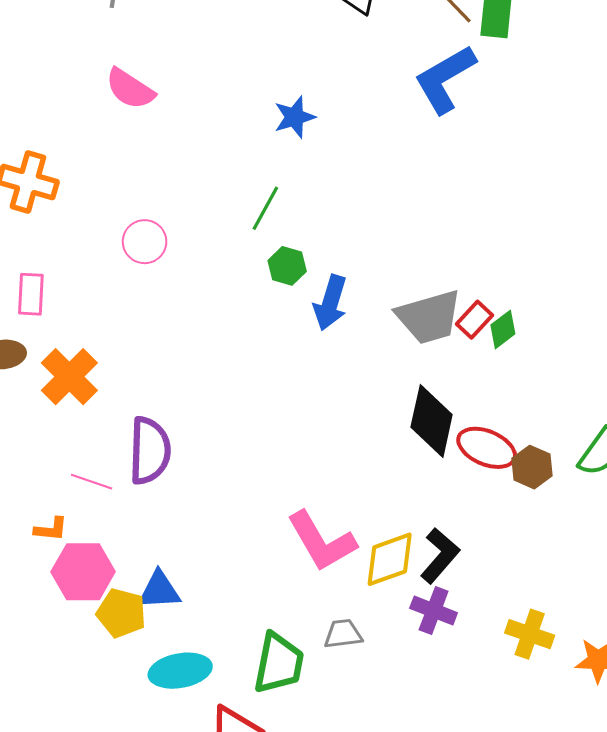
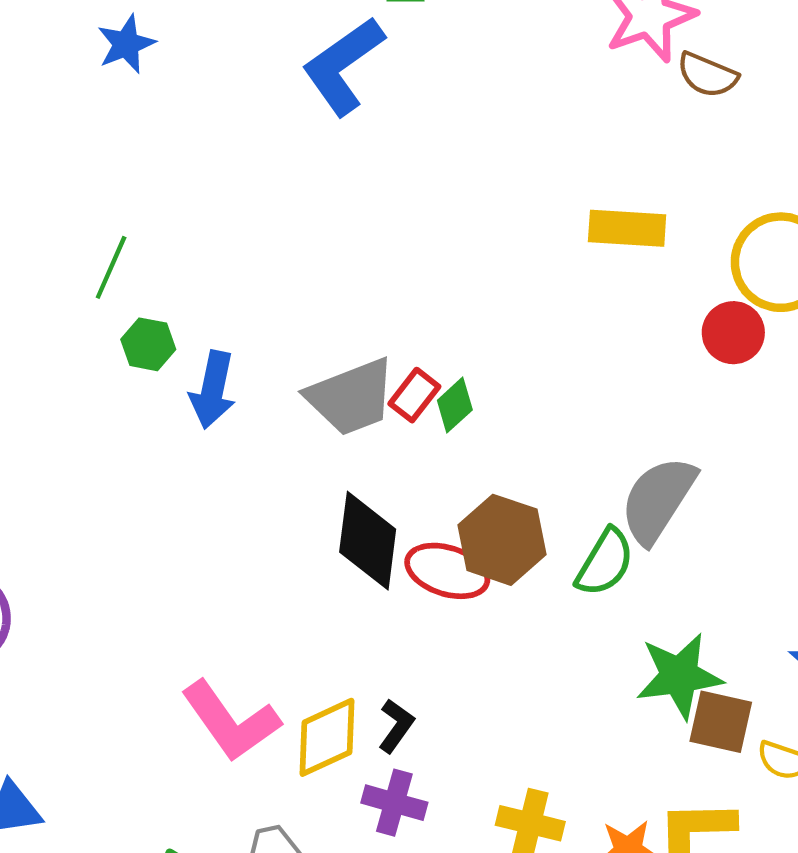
blue star: (294, 117) -> (126, 44), moved
brown hexagon: (532, 467) -> (502, 540), moved, size x1.5
black L-shape: (440, 556) -> (396, 726), size x0.7

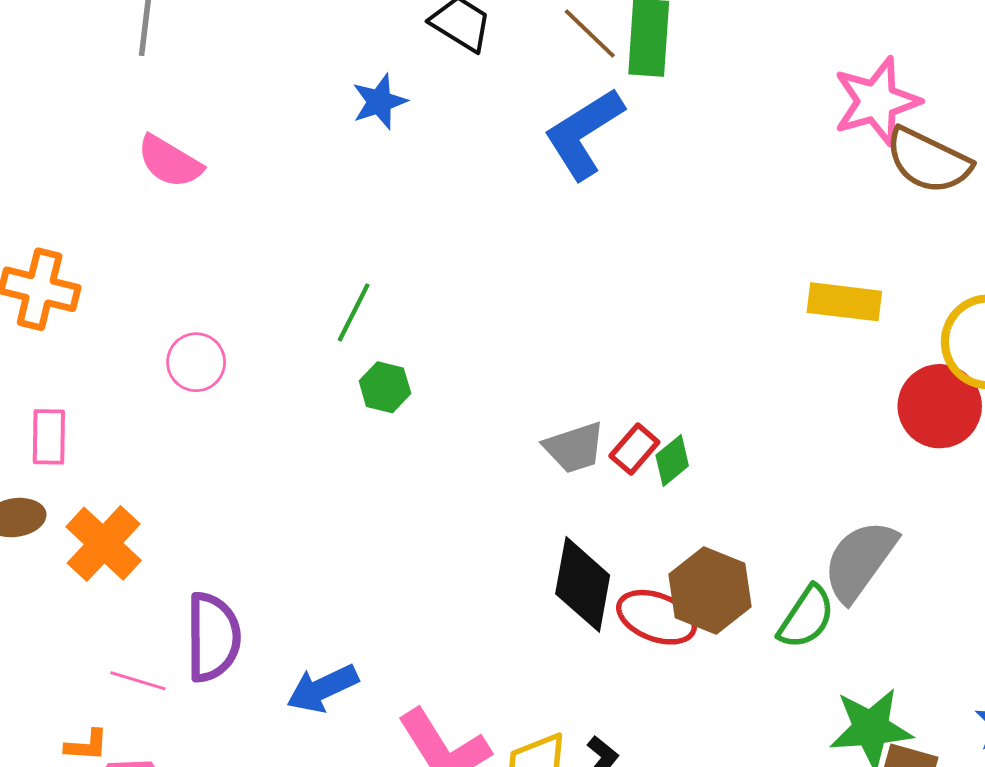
brown semicircle: (707, 75) -> (928, 161), size x1.5
red circle: (733, 333) -> (940, 406), size x1.4
blue arrow: (213, 390) -> (322, 688), moved, turned 50
gray trapezoid: (351, 397) -> (574, 448), size x0.7

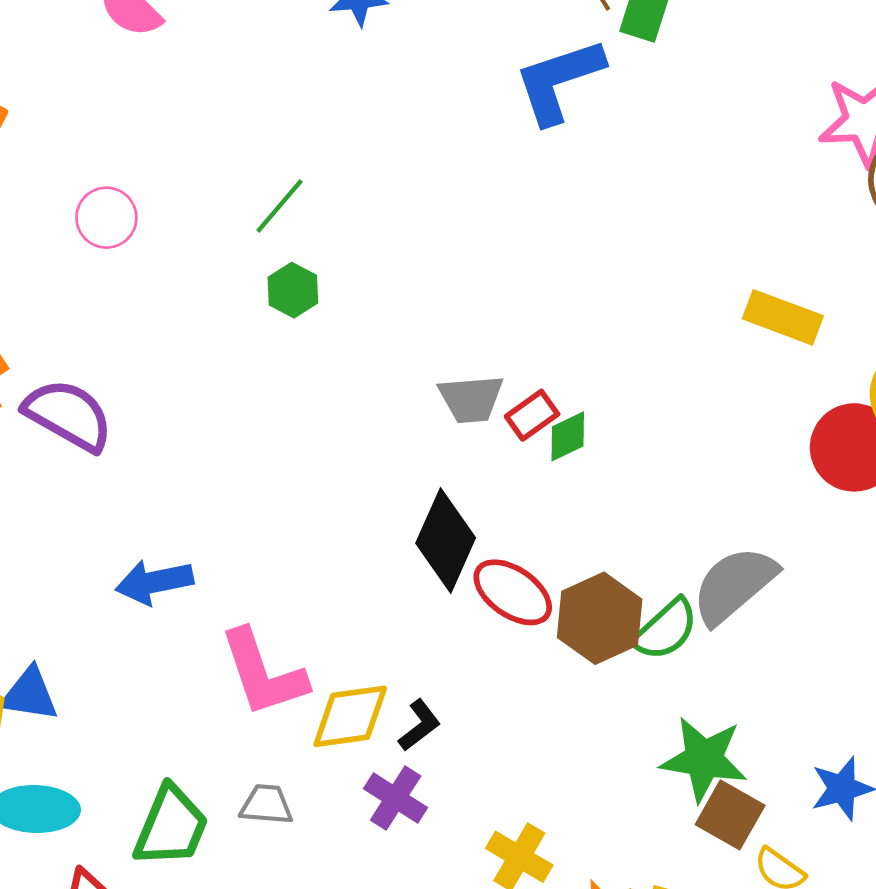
brown hexagon: (710, 591) -> (600, 618), moved
purple semicircle: (213, 637) -> (68, 415), moved, turned -74

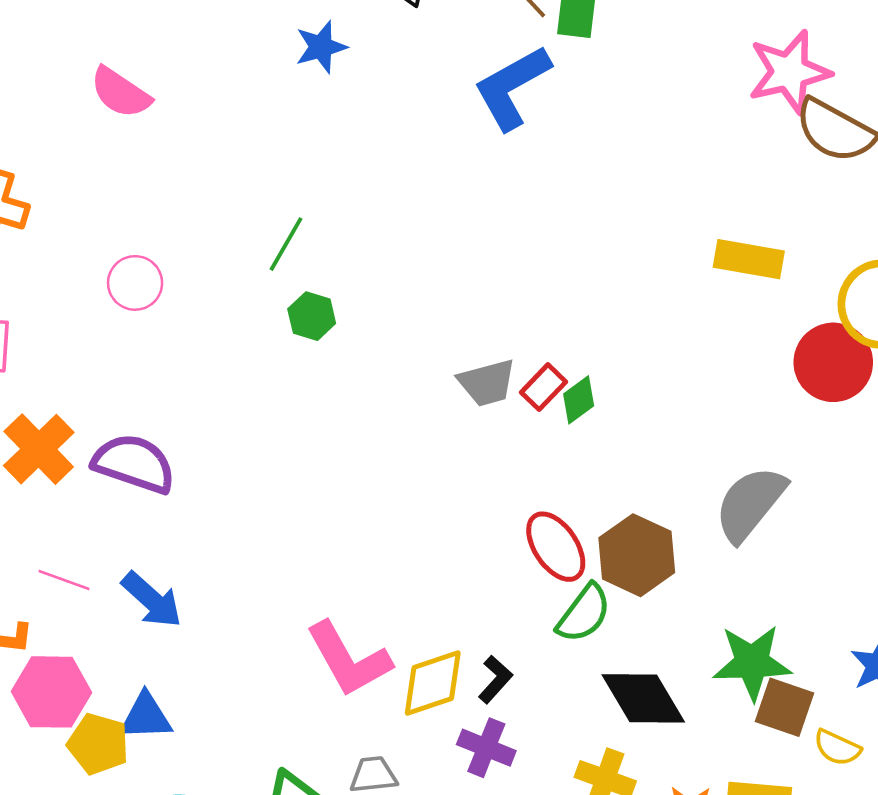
black diamond: (446, 541) -> (643, 698), moved, turned -44
blue arrow: (154, 582) -> (152, 600), moved, turned -116
red ellipse: (513, 592) -> (556, 547), turned 32
green semicircle: (666, 630) -> (584, 613), moved

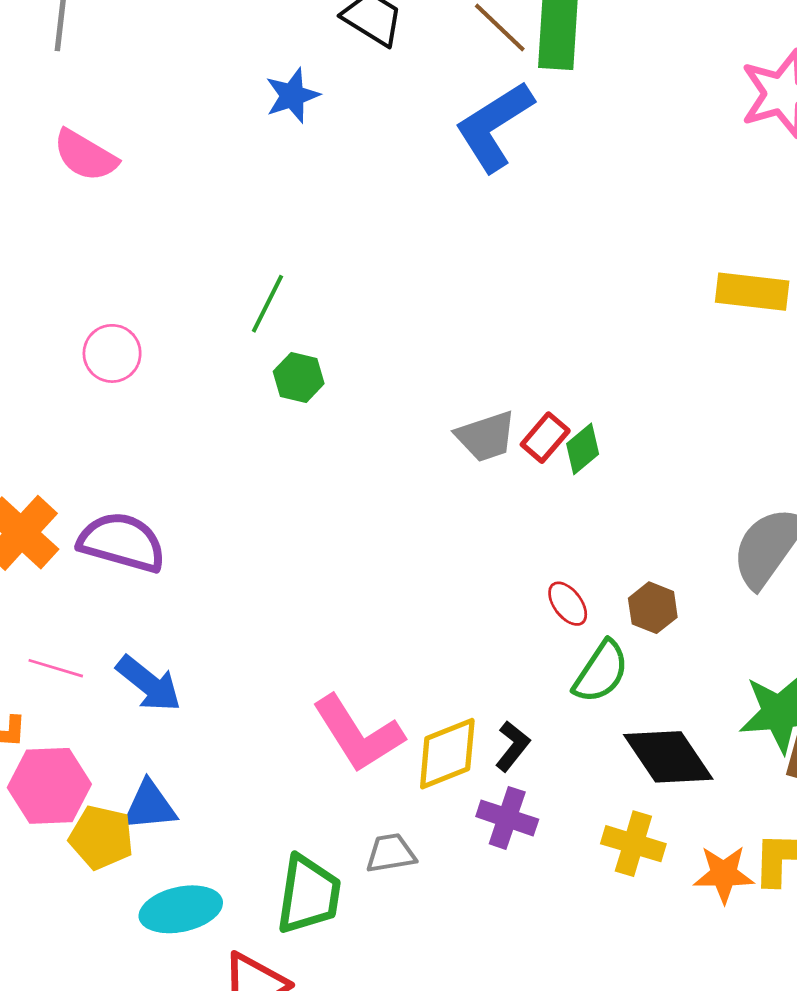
red ellipse: (556, 547) -> (568, 604), size x0.6
brown hexagon: (637, 555) -> (653, 608), size x0.6

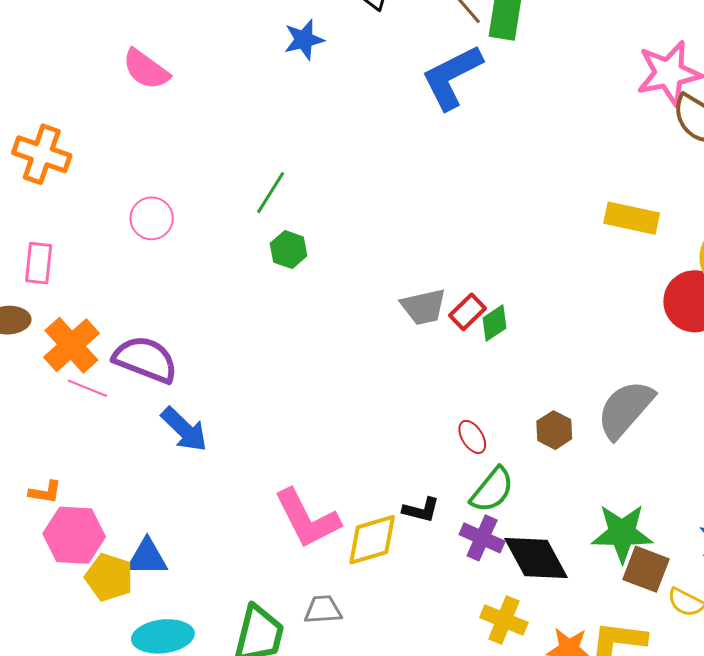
brown hexagon: (653, 608) -> (554, 430), moved
pink line: (56, 668) -> (87, 388), moved
blue arrow: (149, 684) -> (184, 429), moved
black L-shape: (512, 746) -> (421, 510), moved, turned 60
purple cross: (507, 818) -> (482, 538), moved

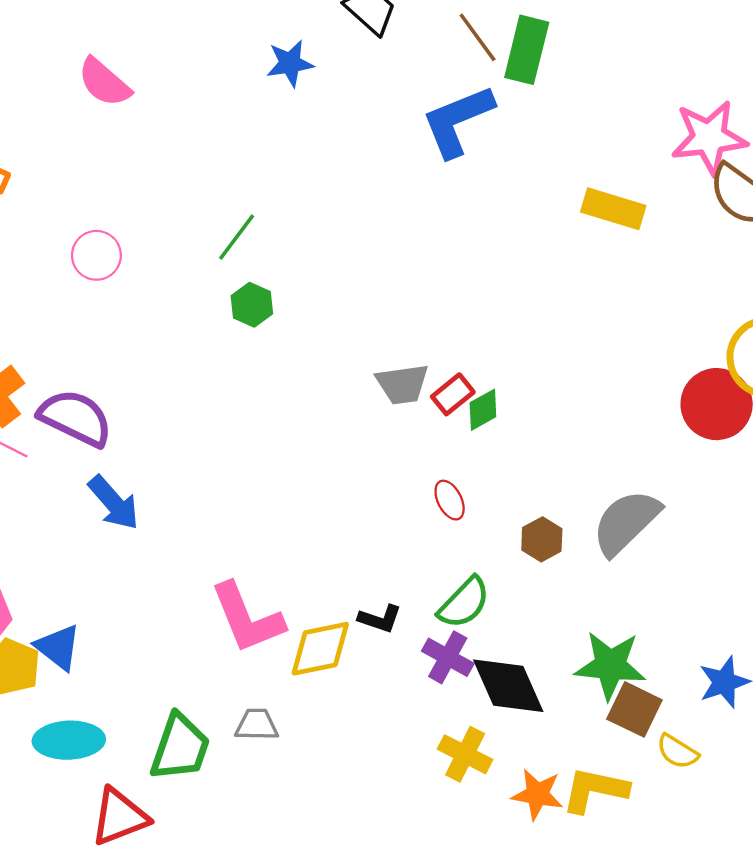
yellow rectangle: (632, 218) -> (613, 209), moved
red ellipse: (472, 437) -> (450, 500), moved
blue triangle: (147, 557) -> (58, 647), turned 33

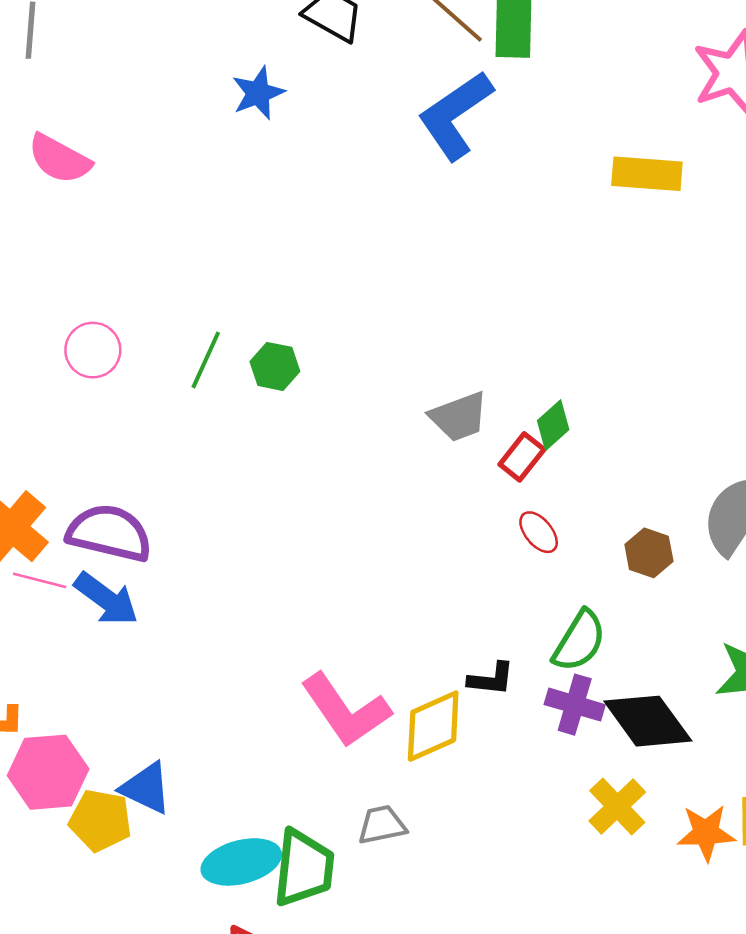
green line: (237, 237) -> (206, 360), moved
red rectangle: (453, 394) -> (522, 457), moved
blue arrow: (114, 503) -> (106, 599), moved
cyan ellipse: (69, 740) -> (241, 862), moved
yellow cross: (465, 754) -> (617, 807), turned 32

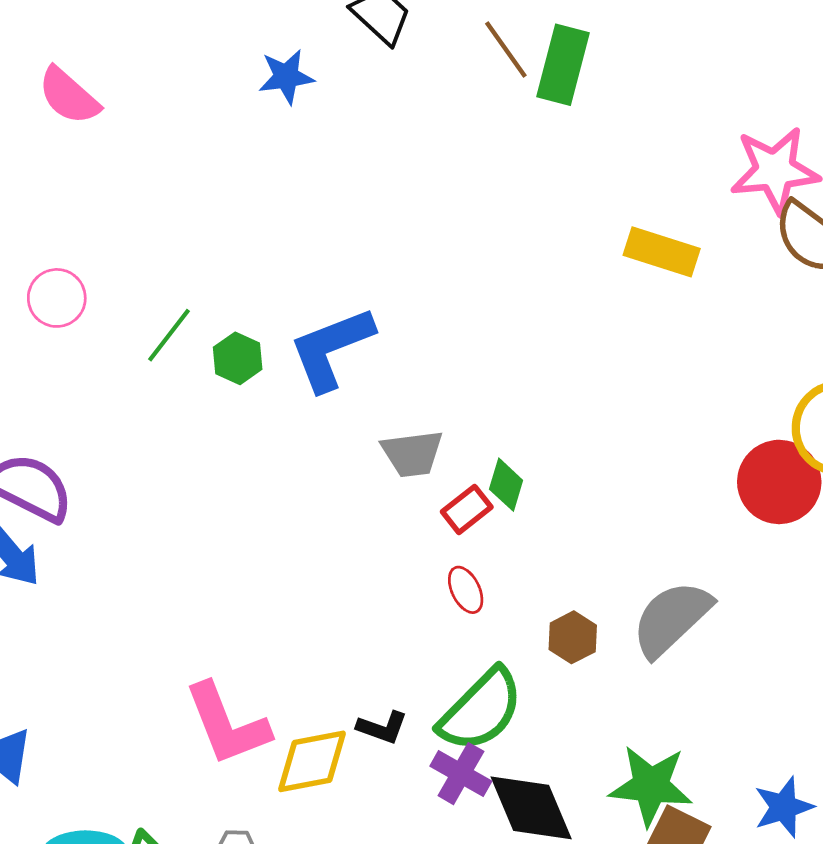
blue L-shape: (455, 115) -> (331, 349), moved
green diamond: (553, 425) -> (506, 485), turned -45
green semicircle: (579, 641) -> (481, 710), size x1.4

